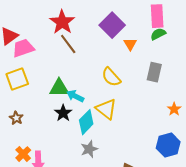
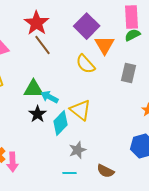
orange triangle: (130, 44) -> (104, 45), size x1.5
yellow semicircle: (111, 77) -> (86, 64), moved
gray star: (89, 149) -> (78, 150), moved

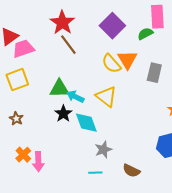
green semicircle: (132, 35) -> (145, 34), moved
orange triangle: (104, 45) -> (127, 60), moved
yellow triangle: (80, 110) -> (106, 97), moved
cyan diamond: (60, 123) -> (86, 123), turned -65

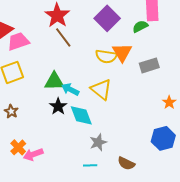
yellow semicircle: (111, 64) -> (106, 56), turned -40
gray rectangle: (154, 73) -> (149, 65), turned 60
pink arrow: (38, 162) -> (33, 154), turned 72

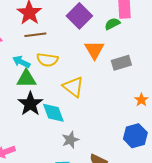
brown line: (63, 37) -> (35, 35), turned -60
yellow semicircle: (106, 56) -> (47, 60), moved
cyan arrow: (70, 89) -> (21, 62), moved
black star: (58, 106) -> (30, 104), size x1.4

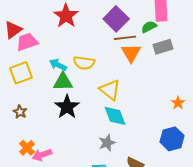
brown line: (35, 35) -> (125, 38), moved
gray rectangle: (121, 63) -> (163, 47), moved
cyan diamond: (53, 113) -> (115, 116), moved

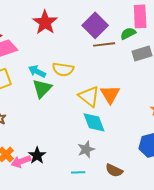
orange triangle: (131, 53) -> (110, 94), moved
green triangle: (63, 82) -> (42, 88), turned -45
black star: (67, 107) -> (37, 155), moved, size x0.7

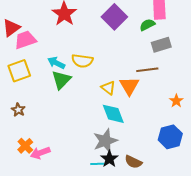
brown line: (104, 44) -> (147, 70), moved
yellow triangle: (89, 96) -> (108, 88), size x0.7
gray star: (86, 149) -> (105, 141), size x1.4
black star: (37, 155) -> (109, 159), moved

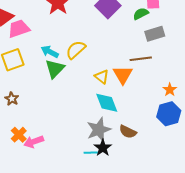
yellow semicircle: (82, 61) -> (76, 50), turned 130
blue hexagon: (170, 137) -> (169, 114), moved
brown semicircle: (133, 162) -> (128, 132), moved

